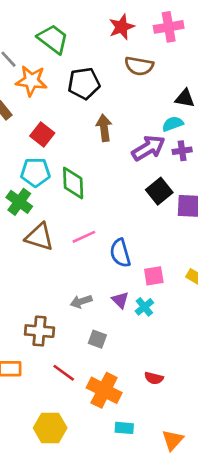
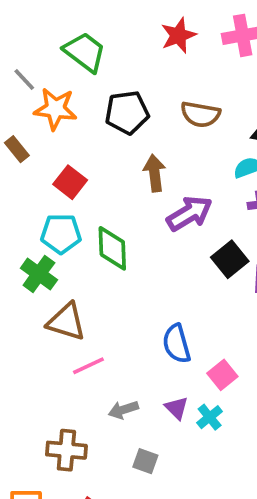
brown semicircle: (139, 66) -> (200, 114), moved
purple arrow: (148, 148) -> (189, 213), moved
pink line: (84, 237) -> (88, 366), moved
pink square: (154, 276) -> (222, 375), turned -30

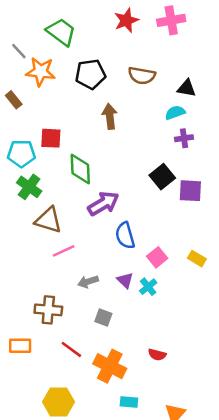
red square: (70, 182) -> (51, 138), moved, turned -35
purple arrow: (189, 213) -> (103, 204), moved
cyan pentagon: (61, 234) -> (21, 154), moved

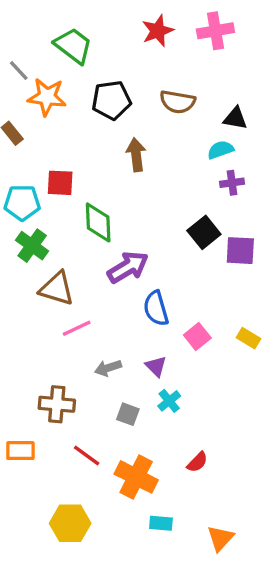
cyan cross: (148, 287) -> (169, 401), moved
red semicircle: (157, 355) -> (197, 462), turned -60

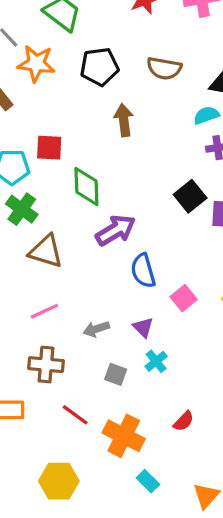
pink line: (77, 328) -> (44, 311), moved
cyan rectangle: (161, 523) -> (148, 481), turned 40

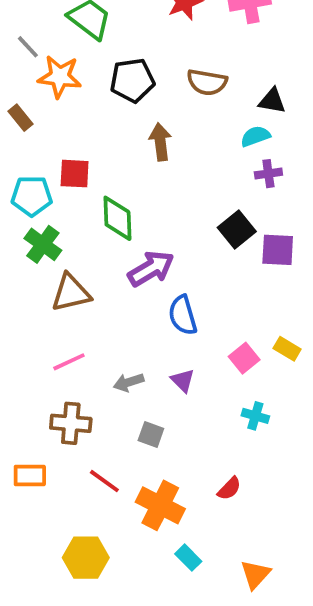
brown triangle: (46, 251) -> (71, 293), turned -30
pink square: (184, 298) -> (244, 358), moved
cyan cross: (156, 361) -> (255, 416), moved, turned -35

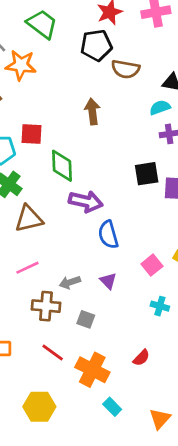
black pentagon: (132, 80) -> (96, 45), moved
black square: (237, 229) -> (147, 174), turned 30
purple arrow: (151, 269) -> (86, 202), turned 44
brown cross: (71, 423) -> (46, 306), moved

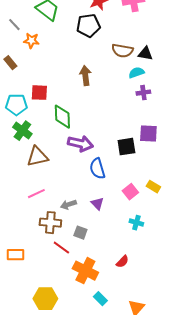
orange star: (21, 65) -> (31, 41), size x0.7
brown semicircle: (125, 69) -> (122, 51), moved
black square: (147, 174) -> (126, 147), moved
red line: (53, 352) -> (61, 248), moved

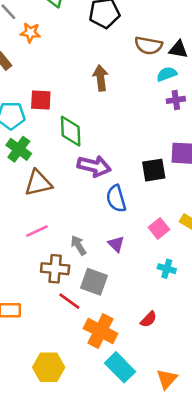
gray arrow: (68, 205) -> (78, 245), turned 77
gray square: (80, 233) -> (94, 282), size x1.5
cyan rectangle: (100, 299) -> (120, 367), size x1.6

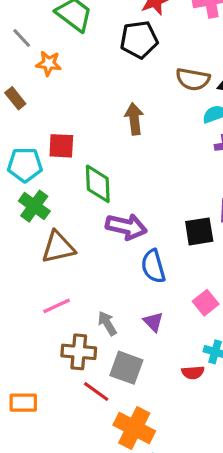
red semicircle: (149, 319) -> (193, 372), moved, turned 42

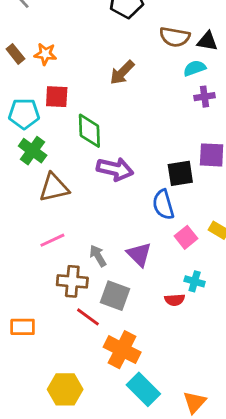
orange star: (49, 63) -> (45, 54), moved
brown arrow: (134, 119) -> (122, 72), turned -128
blue semicircle: (153, 266) -> (163, 205), moved
purple triangle: (153, 322) -> (139, 254), size x1.4

